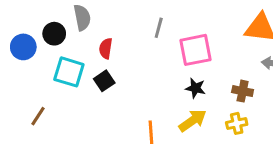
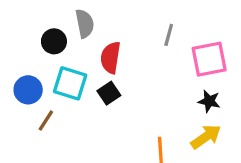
blue circle: (23, 47) -> (28, 90), moved
red semicircle: (106, 48) -> (111, 58), size x1.4
brown line: (38, 116) -> (46, 121), moved

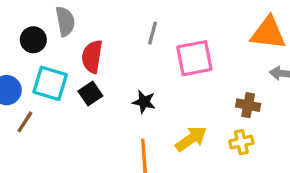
black star: (209, 101) -> (144, 102), moved

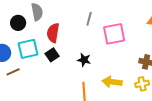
cyan square: (50, 83) -> (28, 49), turned -30
brown line: (25, 122) -> (13, 72), turned 32
yellow arrow: (191, 139) -> (112, 82), turned -138

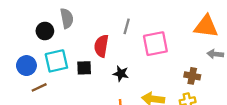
red semicircle: (53, 33) -> (101, 46), moved
black square: (52, 55) -> (84, 68), turned 32

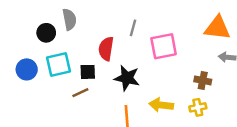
black star: (121, 74) -> (127, 78), size x1.5
brown line: (39, 87) -> (80, 93), moved

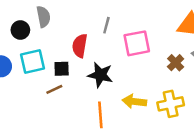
brown cross: (203, 80) -> (176, 63), moved, turned 35
yellow cross: (198, 107) -> (171, 104), size x1.5

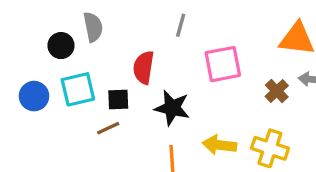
gray line: (106, 25) -> (181, 25), moved
yellow cross: (171, 104) -> (270, 148), turned 30

